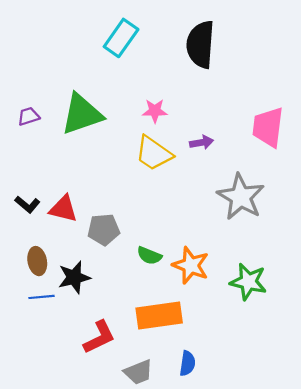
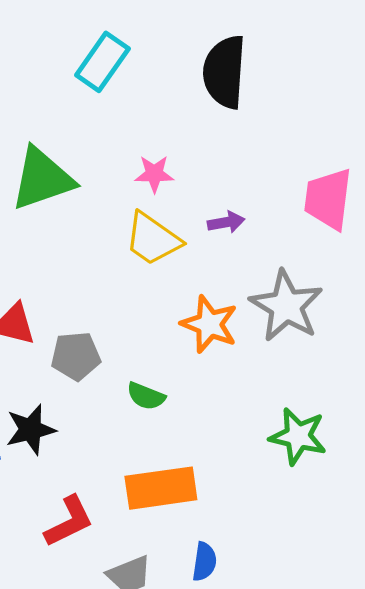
orange star: (191, 265) -> (209, 324), moved

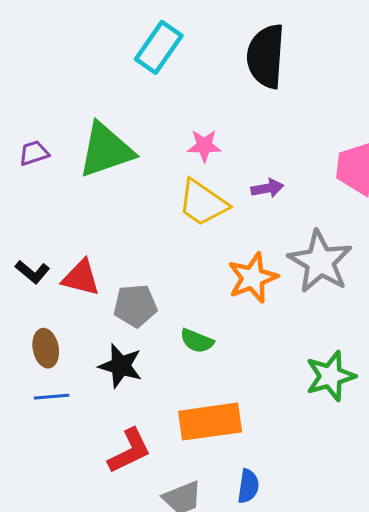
orange star: (209, 324) -> (253, 278), turned 30
black star: (31, 430) -> (121, 366), moved, turned 30
green star: (298, 436) -> (330, 376), turned -30

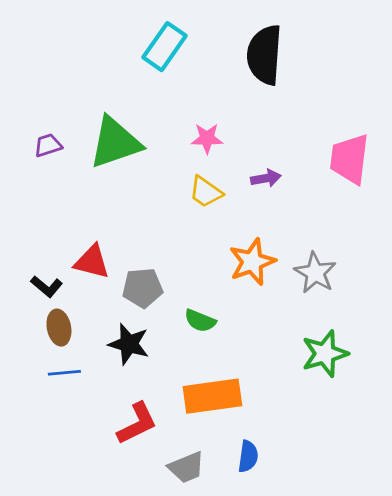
yellow trapezoid: (203, 203) -> (206, 192), size x0.7
gray star: (320, 262) -> (315, 273), moved, size x0.7
black L-shape: (33, 272) -> (47, 286), moved

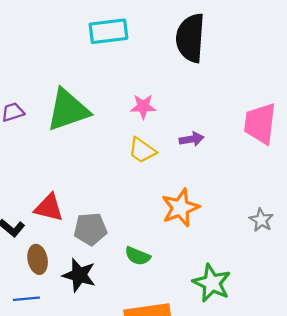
cyan rectangle: (164, 47) -> (108, 31), turned 48
gray star: (315, 273) -> (261, 220), moved, size x0.7
brown ellipse: (59, 328) -> (38, 259), moved
green star: (325, 354) -> (212, 283), moved, turned -30

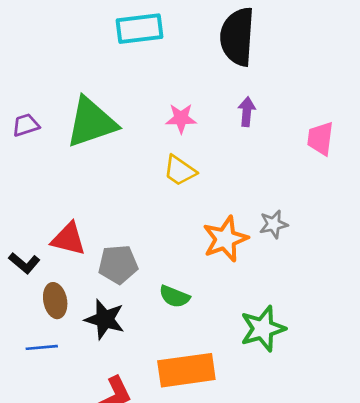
pink trapezoid: (260, 123) -> (320, 138), size x0.7
purple arrow: (192, 139) -> (247, 112), moved, turned -75
gray star: (261, 220) -> (274, 224), moved, turned 30
green star: (212, 283) -> (263, 329), turned 30

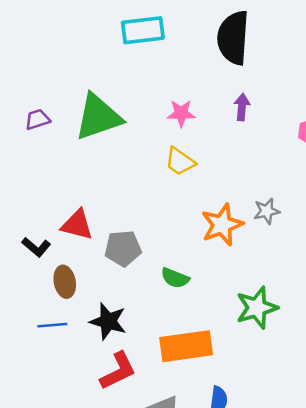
black star: (105, 319) -> (108, 321), moved

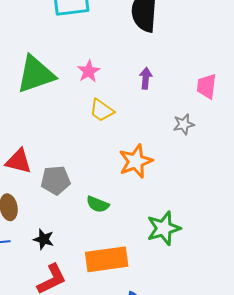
purple arrow: (242, 107) -> (146, 78), moved
pink star: (181, 113) -> (89, 71), moved, turned -30
gray star: (267, 211) -> (184, 124), moved
black star: (108, 321) -> (44, 239), size x0.7

